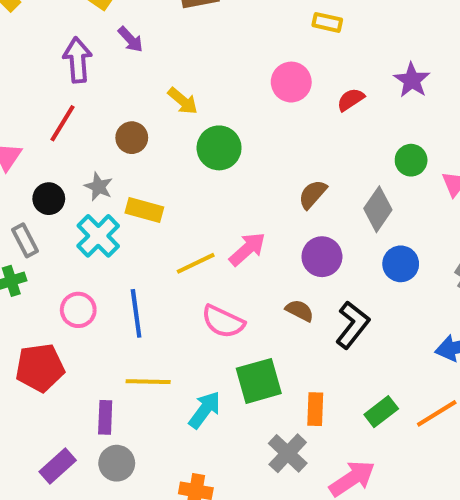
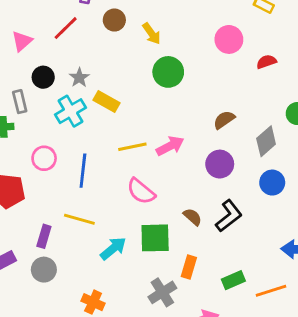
brown circle: (132, 138) -> (114, 20), moved
brown semicircle: (300, 311) -> (193, 217), moved

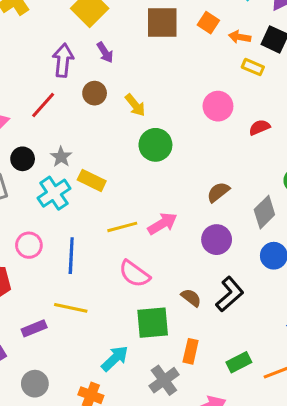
purple rectangle: (44, 236) -> (34, 328), turned 55
cyan arrow: (113, 248) -> (115, 358), moved
gray circle: (44, 270) -> (35, 384), moved

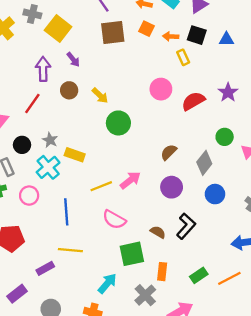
yellow rectangle: (253, 67) -> (183, 57), turned 49
red semicircle: (259, 127) -> (193, 101), size x1.5
pink circle: (29, 245) -> (29, 196), moved

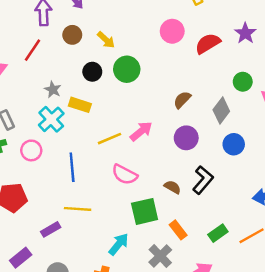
black circle: (22, 145) -> (92, 72), moved
orange rectangle: (162, 272) -> (178, 230), turned -42

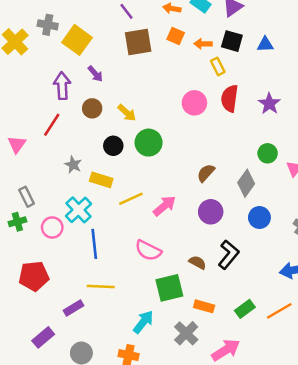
red semicircle: (208, 43) -> (230, 98), moved, turned -50
cyan cross: (51, 119) -> (79, 210), moved
yellow line: (110, 139) -> (131, 199), moved
orange rectangle: (178, 230) -> (204, 306), turned -36

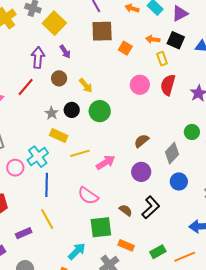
orange square: (176, 36) -> (125, 48), moved
gray star: (73, 165) -> (52, 113), moved
yellow line: (101, 287) -> (47, 219), turned 50

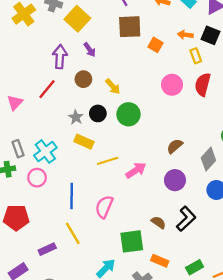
cyan cross: (38, 157) -> (45, 152), moved
pink semicircle: (88, 196) -> (104, 207), moved, turned 80

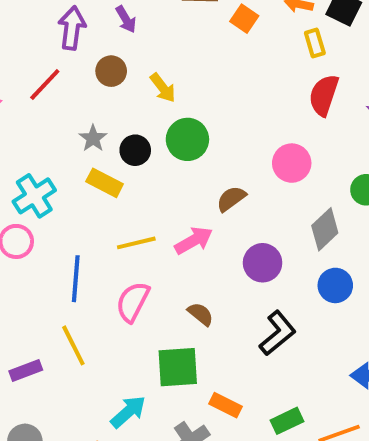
pink circle: (172, 85) -> (292, 163), moved
black circle: (98, 113) -> (135, 150), moved
brown semicircle: (175, 146) -> (231, 199), moved
yellow line: (108, 161) -> (136, 243), moved
brown semicircle: (159, 222) -> (201, 314), moved

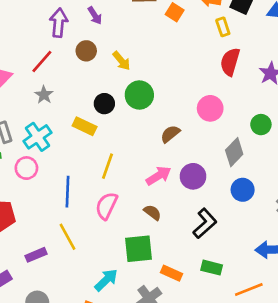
gray star: (93, 138) -> (44, 95), moved
pink arrow: (194, 241) -> (159, 176), moved
yellow line: (136, 243) -> (107, 166), turned -55
green rectangle: (287, 421) -> (212, 268), moved, turned 42

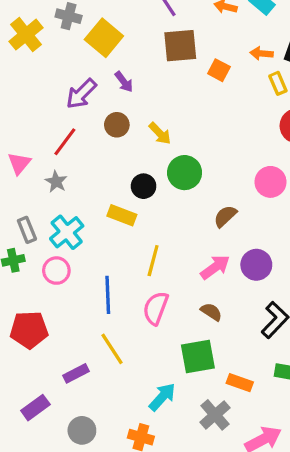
purple arrow: (59, 23) -> (81, 94), turned -136
gray star: (44, 95) -> (56, 182), moved

